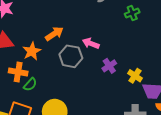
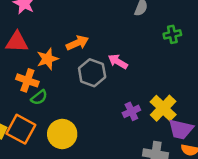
purple cross: (109, 66) -> (131, 111), moved
yellow cross: (135, 76) -> (163, 108), size x1.5

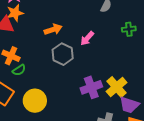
orange star: (47, 59) -> (15, 13), moved
pink arrow: (118, 62) -> (87, 38), moved, turned -84
purple cross: (131, 111) -> (91, 87), size x1.5

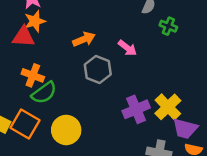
green cross: (129, 29) -> (168, 26), moved, turned 32
pink arrow: (87, 38) -> (127, 48), turned -91
green semicircle: (19, 70) -> (44, 93), size x1.5

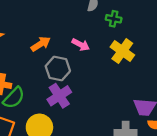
yellow cross: (168, 107) -> (122, 51), moved
purple cross: (136, 109) -> (59, 96), moved

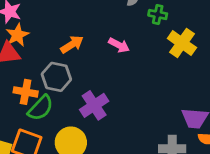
yellow cross: (122, 51) -> (182, 43), moved
gray hexagon: (58, 69) -> (56, 77), moved

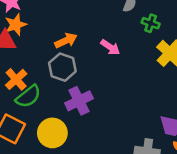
gray hexagon: (56, 77) -> (62, 67), moved
orange cross: (26, 92) -> (16, 79), turned 30

